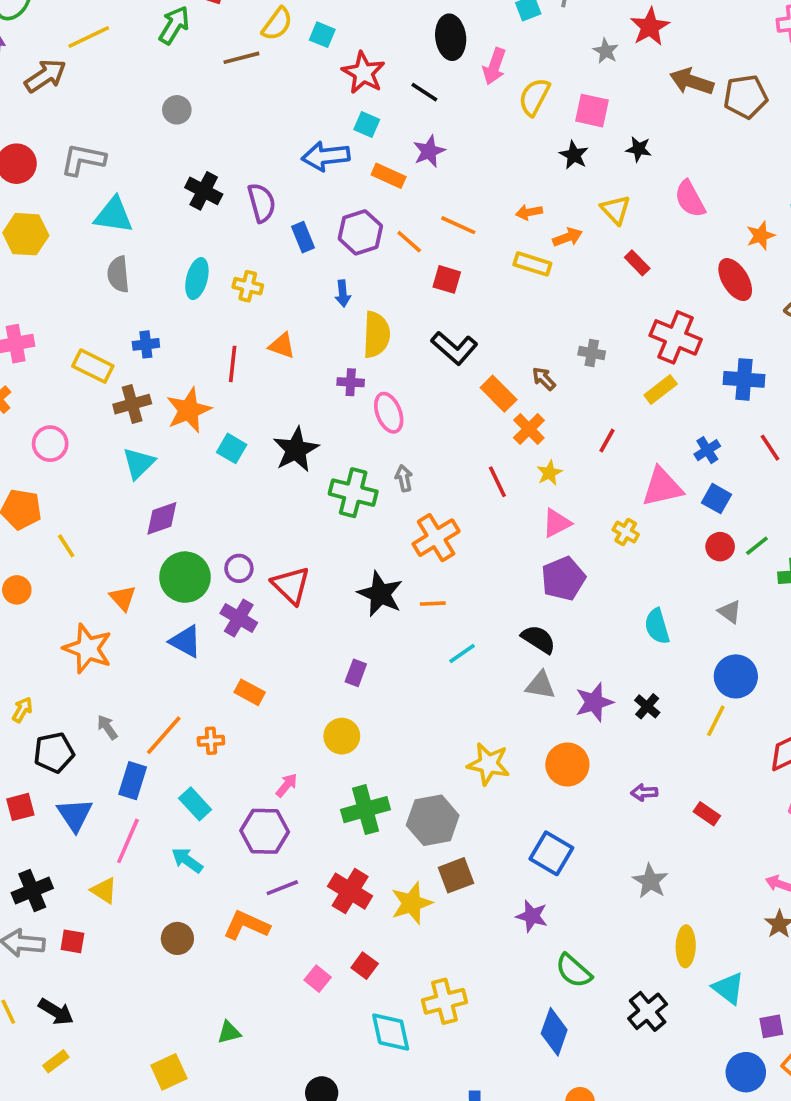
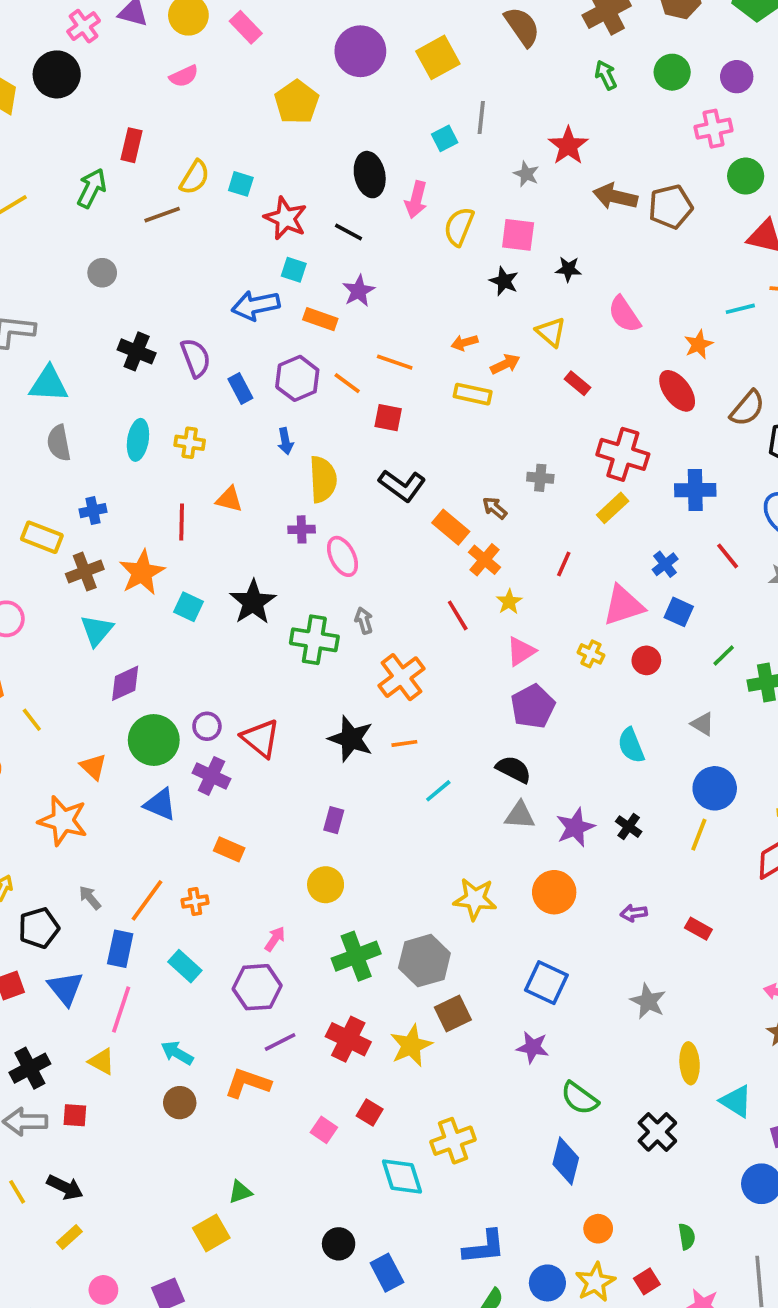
red circle: (720, 547) -> (646, 660), moved
cyan arrow: (187, 860) -> (177, 1053), moved
yellow square: (169, 1072) -> (211, 1233), moved

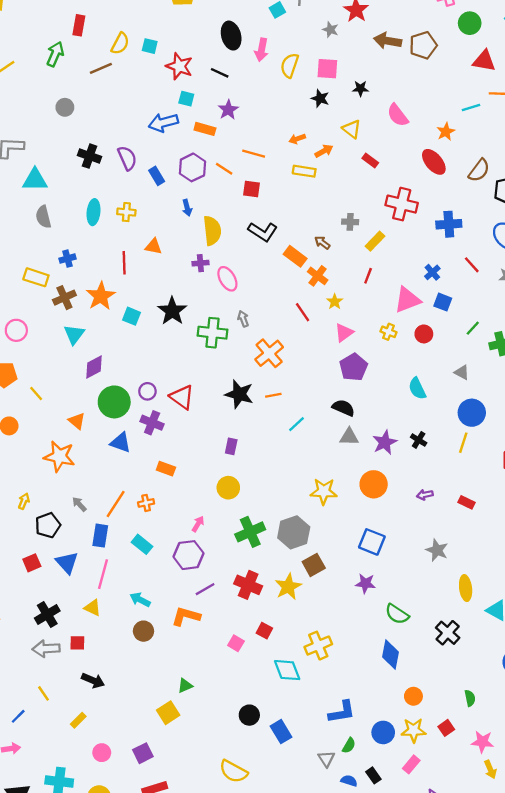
yellow rectangle: (613, 508) -> (375, 241), moved
black arrow: (65, 1187) -> (93, 680), moved
yellow star: (595, 1282) -> (414, 730), turned 30

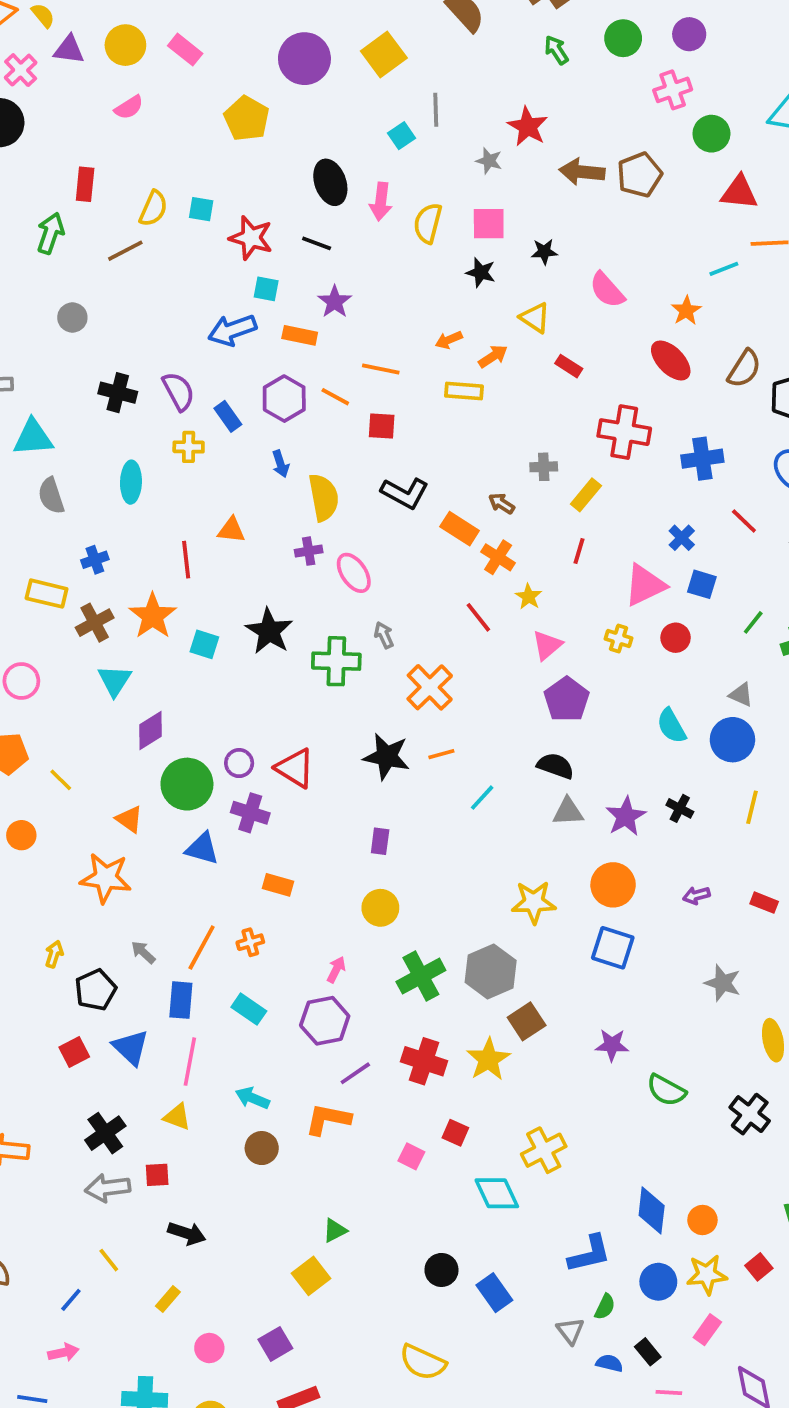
yellow cross: (126, 212) -> (189, 447), moved
blue circle: (472, 413) -> (732, 740), moved
blue square: (372, 542) -> (613, 948), moved
blue diamond: (390, 654) -> (652, 1210), moved

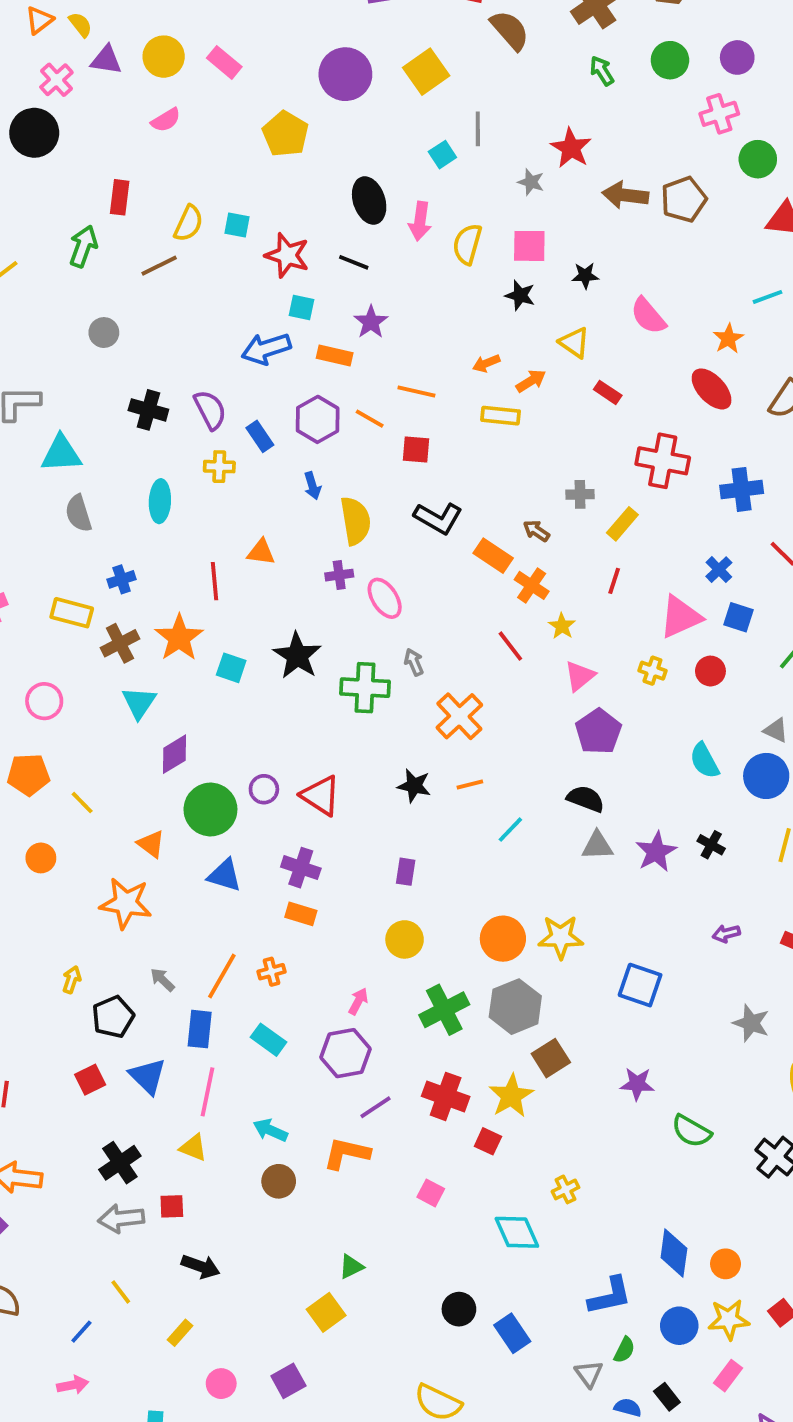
black star: (387, 757) -> (414, 786), size x0.7
purple cross: (250, 813) -> (301, 868), moved
orange circle: (613, 885) -> (503, 939), moved
red square: (455, 1133) -> (488, 1141), moved
yellow cross: (544, 1150) -> (565, 1189), size x0.6

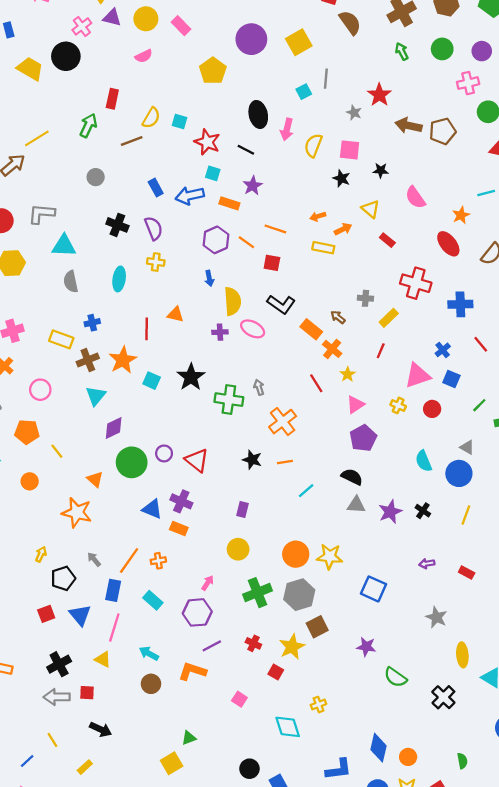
blue rectangle: (260, 436) -> (156, 188), moved
pink ellipse: (385, 598) -> (253, 329), moved, turned -35
blue triangle: (225, 875) -> (152, 509), moved
red cross: (446, 1096) -> (253, 643), size x0.6

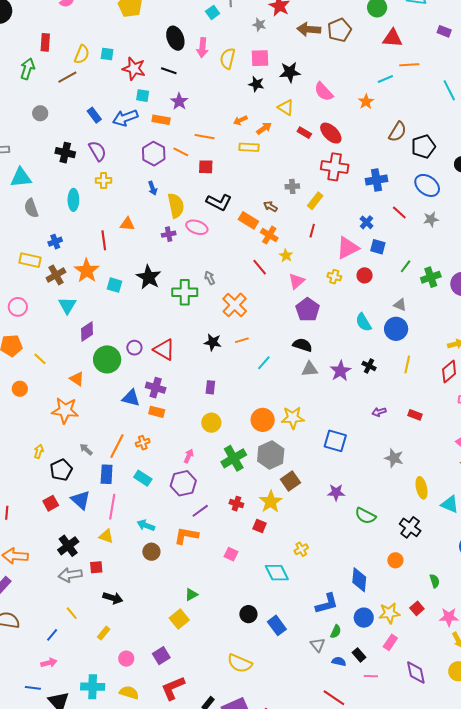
black star: (381, 170) -> (290, 72), size x1.5
red ellipse: (448, 244) -> (331, 133), moved
orange circle: (408, 757) -> (395, 560), moved

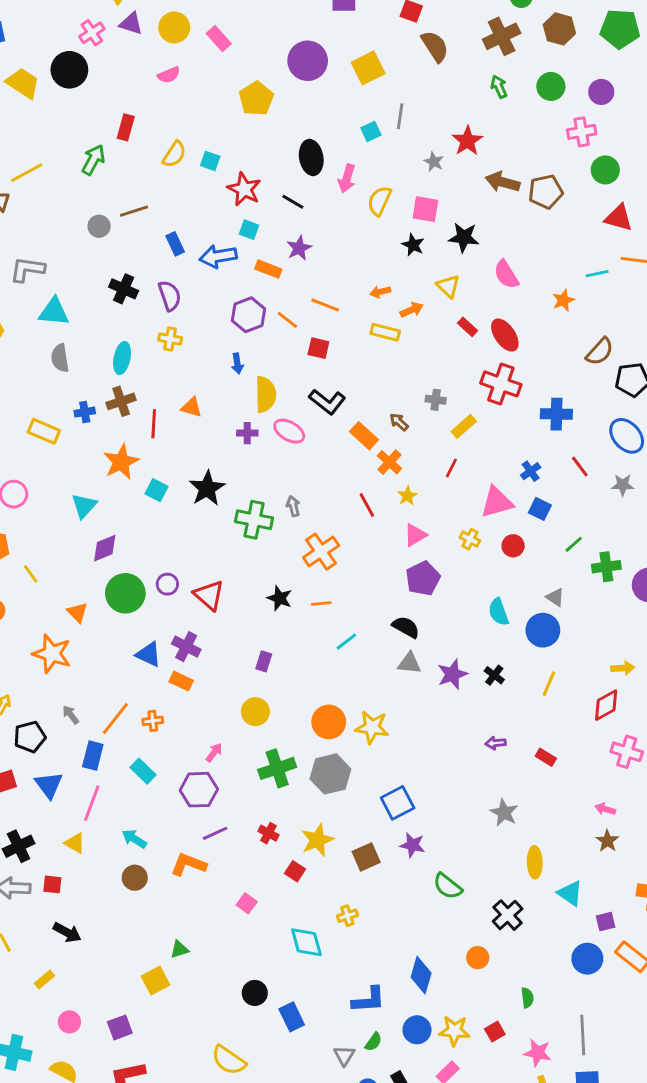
brown line: (67, 77) -> (134, 211), moved
brown cross: (56, 275) -> (121, 401), moved
blue square: (335, 441) -> (398, 803), moved, turned 35
brown square: (290, 481) -> (366, 857), moved

